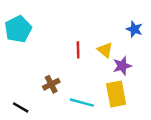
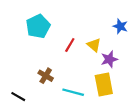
cyan pentagon: (18, 29) -> (38, 26), moved
red line: (78, 50) -> (70, 45), turned 32
brown cross: (51, 84) -> (46, 76), turned -32

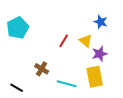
cyan pentagon: (38, 26) -> (18, 28), moved
blue star: (120, 26) -> (101, 22), moved

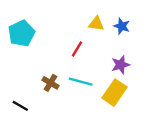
yellow triangle: (86, 41) -> (96, 24), moved, turned -32
yellow rectangle: (95, 77) -> (114, 93), turned 45
cyan line: (67, 84) -> (81, 82), moved

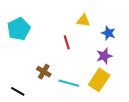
blue star: (122, 26) -> (108, 33), moved
red line: (77, 49) -> (67, 42), turned -48
cyan line: (81, 82) -> (69, 83), moved

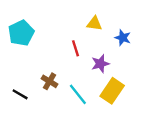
purple star: (104, 56) -> (100, 64), moved
cyan line: (69, 83) -> (78, 94), turned 36
black line: (18, 91) -> (20, 94), moved

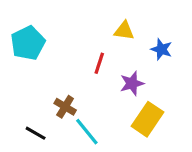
red line: (76, 48) -> (99, 63), turned 35
black line: (20, 94) -> (36, 133), moved
cyan line: (78, 94) -> (87, 132), moved

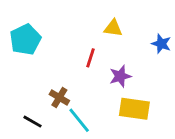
blue star: (161, 49) -> (161, 44), moved
yellow rectangle: (147, 119) -> (134, 109), turned 64

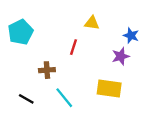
purple star: (120, 76) -> (121, 56), moved
brown cross: (59, 98) -> (47, 70), moved, turned -35

